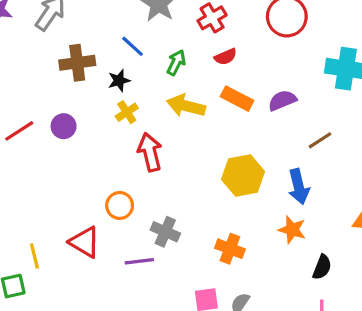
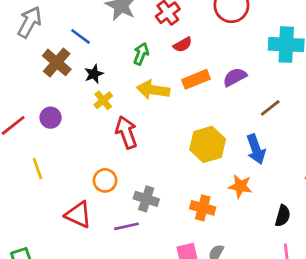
blue line: (133, 46) -> (81, 36), moved
brown cross: (77, 63) -> (57, 62), turned -36
orange rectangle: (237, 99) -> (196, 79), turned -44
orange star: (292, 230) -> (240, 186), moved
yellow line: (34, 256) -> (37, 169), moved

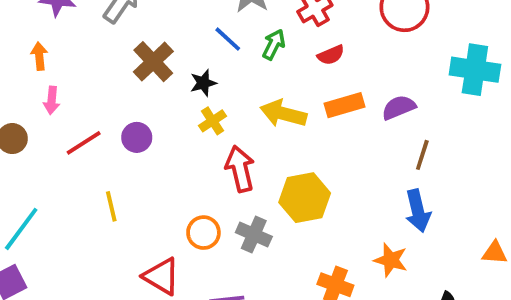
blue line: (81, 36) -> (228, 39), moved
green arrow: (141, 54) -> (274, 44), moved
brown line: (270, 108) -> (422, 155), moved, turned -40
yellow hexagon: (208, 144) -> (305, 198), moved
gray cross: (146, 199) -> (254, 235), moved

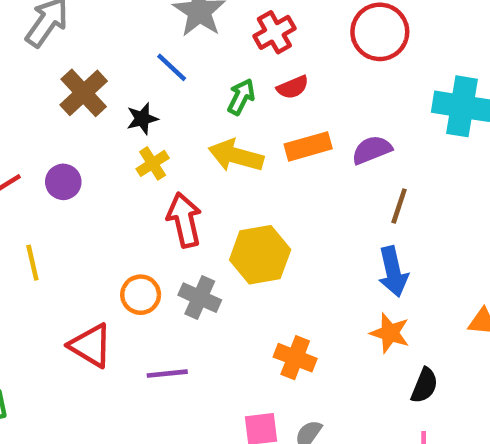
green arrow: (274, 44) -> (241, 97), moved
orange star: (391, 260) -> (390, 333), moved

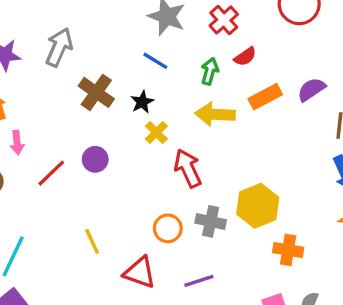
yellow hexagon: (260, 255) -> (258, 206), moved
yellow line: (32, 263) -> (92, 241), moved

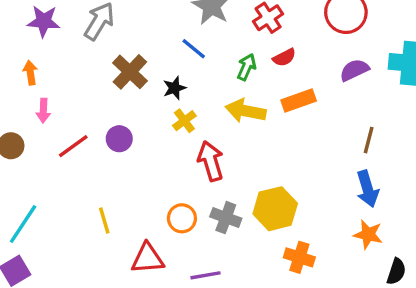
purple semicircle: (311, 89) -> (354, 70), moved
red triangle: (140, 272) -> (148, 258), turned -32

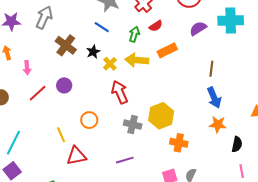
pink arrow: (43, 111) -> (27, 68), moved
yellow cross: (184, 121) -> (110, 64), moved
orange circle: (182, 218) -> (89, 120), moved
red triangle: (148, 258) -> (76, 156), moved

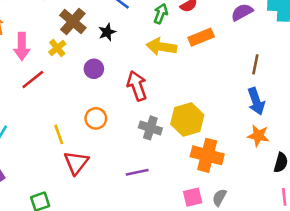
yellow cross: (110, 64) -> (57, 48), moved
pink arrow: (27, 68) -> (22, 46), size x1.5
purple circle: (64, 85) -> (94, 69), moved
orange cross: (179, 143) -> (207, 155), size x1.4
red triangle: (76, 156) -> (76, 163), turned -45

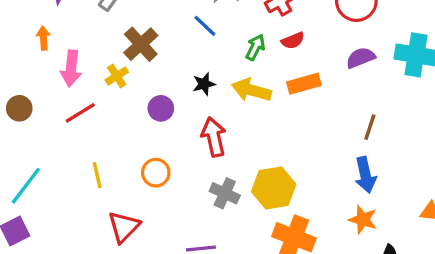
black star: (107, 32) -> (204, 84), moved
yellow line: (59, 134) -> (97, 175), moved

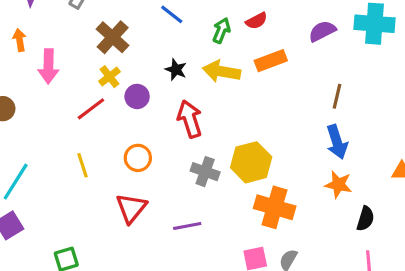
yellow cross: (117, 76) -> (109, 77), moved
black star: (204, 84) -> (176, 70), turned -30
red line: (80, 113) -> (91, 109), moved
red triangle: (124, 227) -> (131, 208), moved

